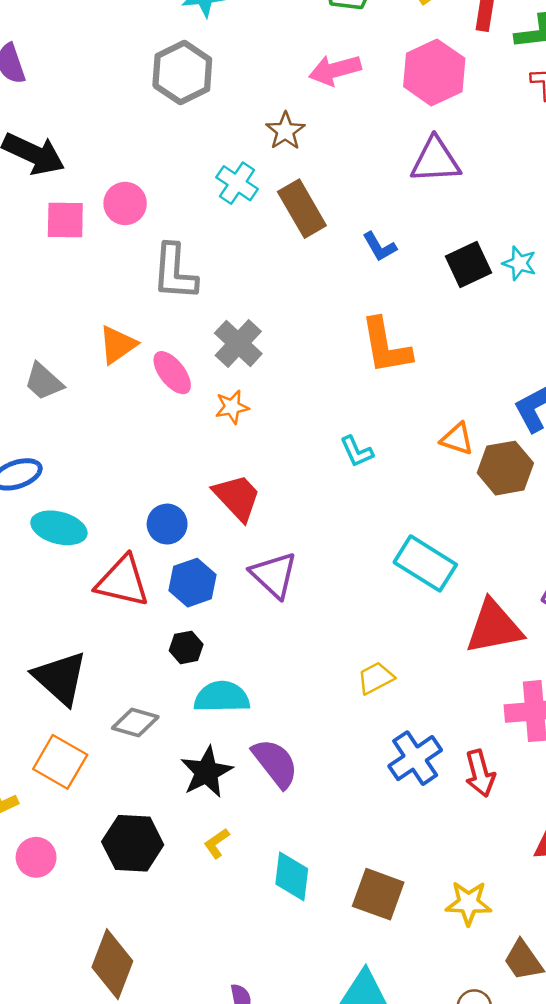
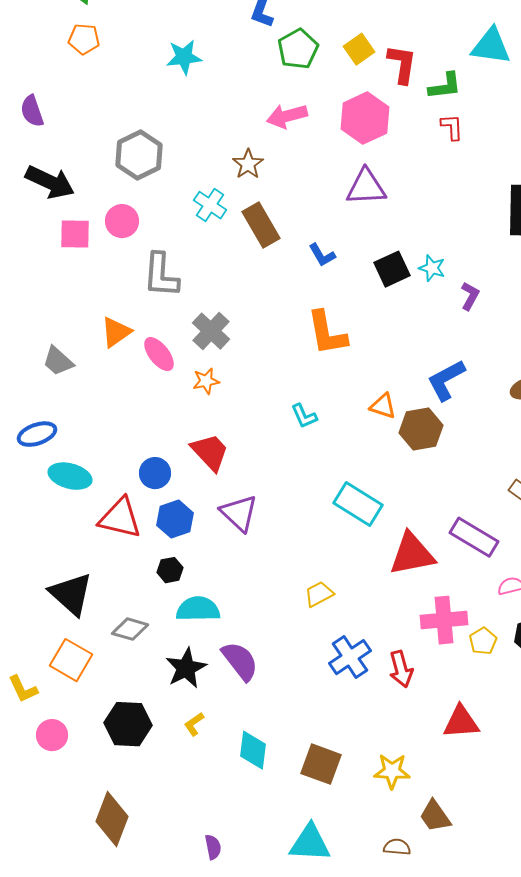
gray hexagon: (182, 72) -> (139, 155), moved

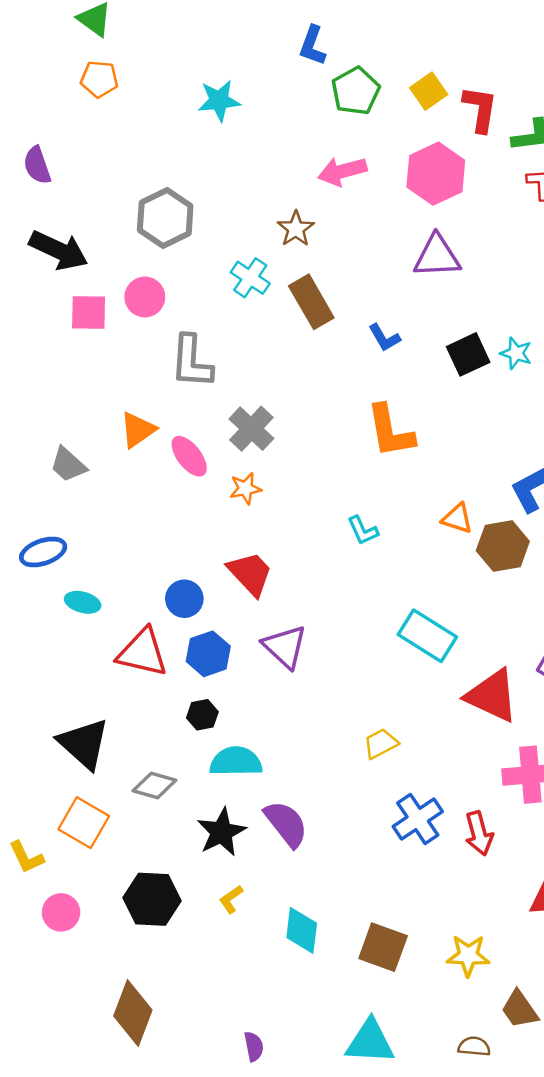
cyan ellipse: (70, 476) -> (83, 602), size x0.7
red triangle: (412, 554) -> (492, 696), turned 36

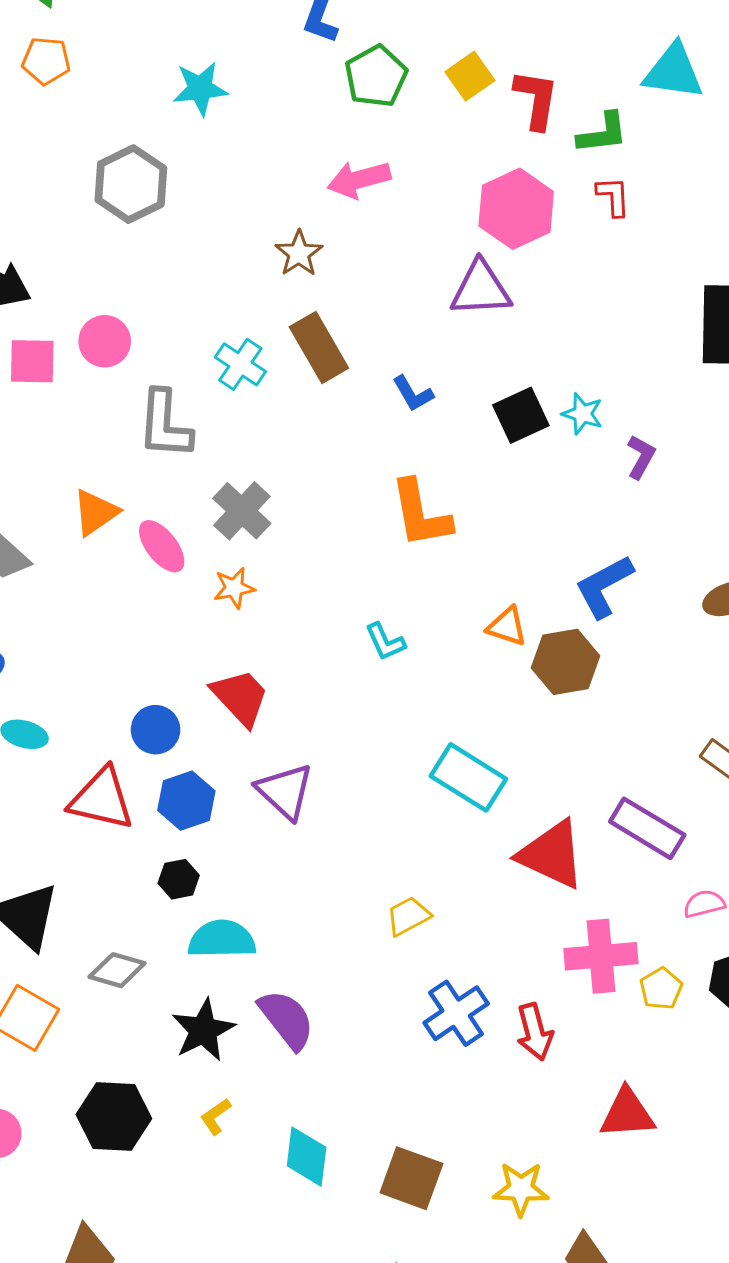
pink hexagon: (436, 174) -> (516, 209), moved
gray hexagon: (165, 218) -> (131, 184), moved
cyan cross: (250, 278) -> (240, 364), moved

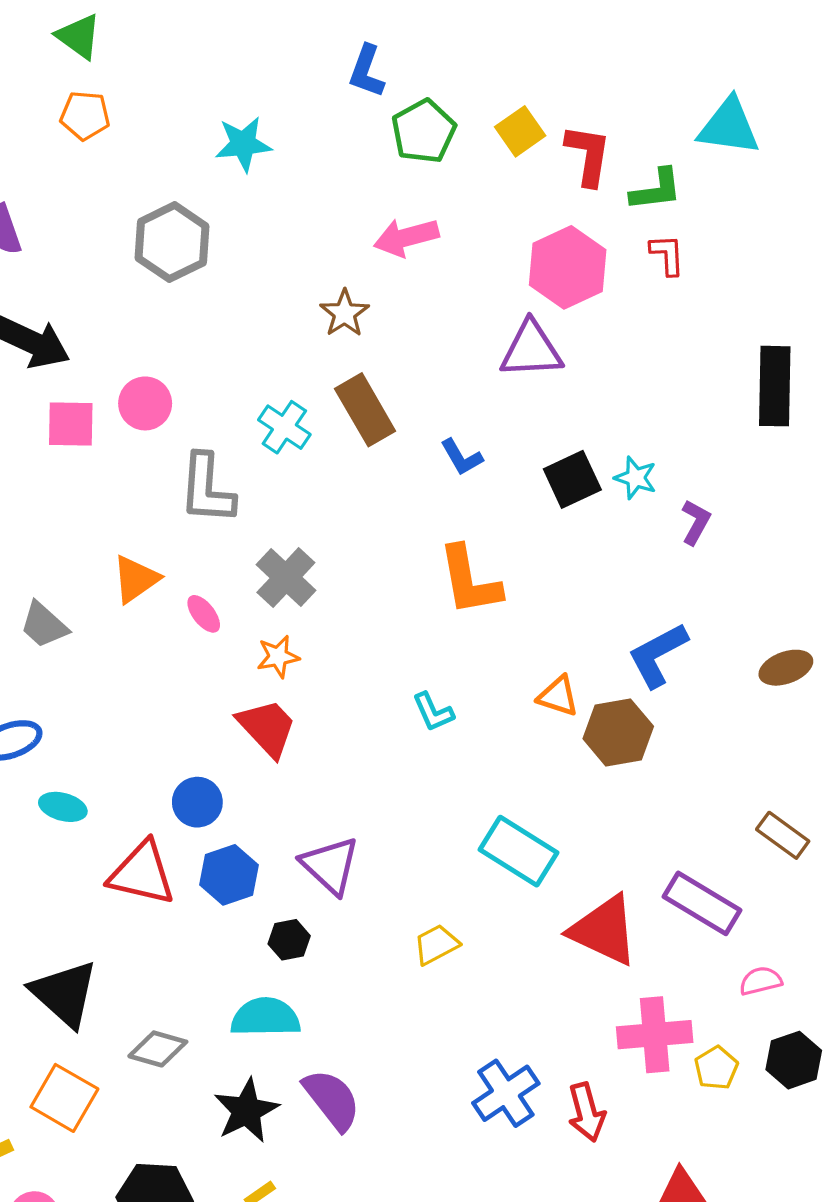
pink ellipse: (162, 546) -> (204, 614), size x0.7
red trapezoid: (240, 697) -> (267, 728), moved
black hexagon: (179, 879) -> (289, 940), moved
yellow trapezoid: (408, 916) -> (436, 945), moved

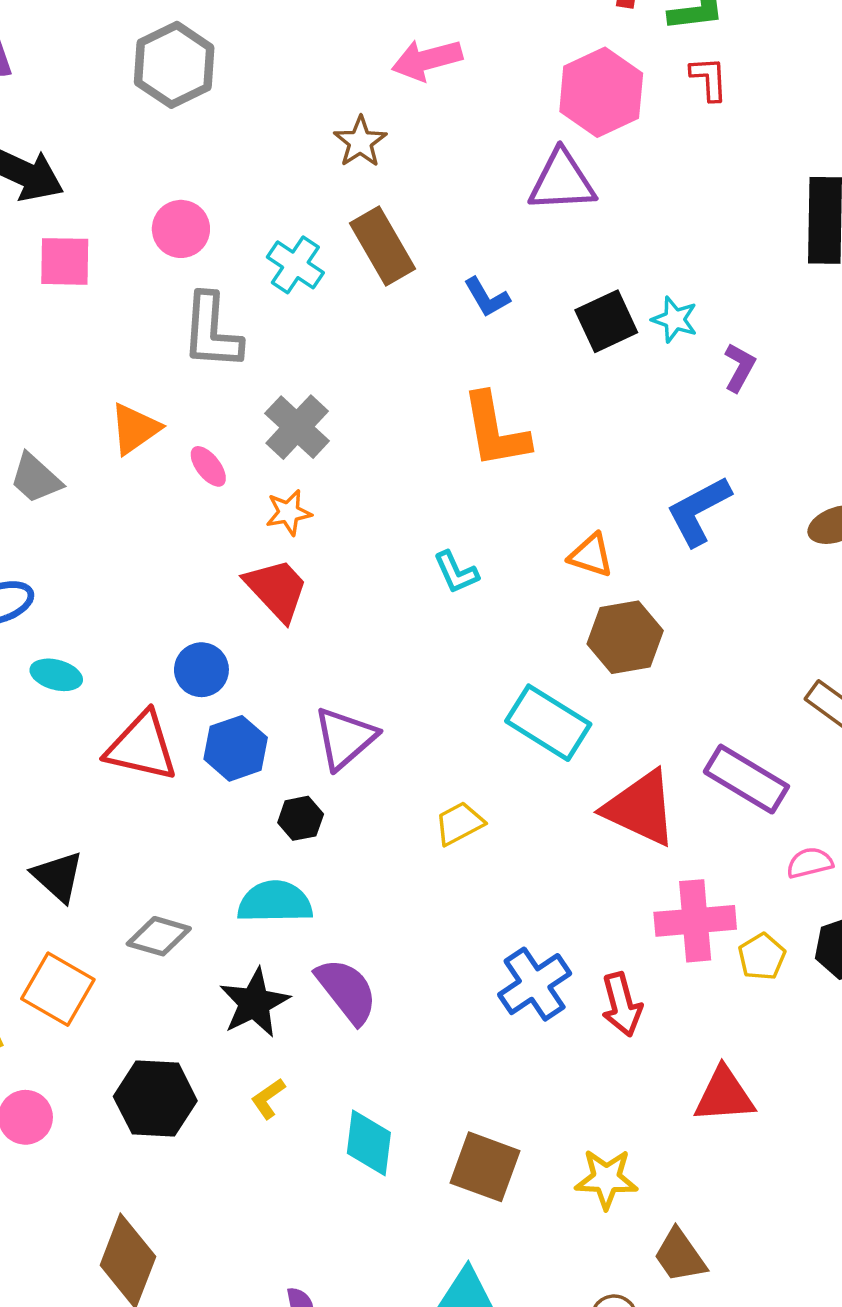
pink circle: (145, 403) -> (181, 229), moved
brown hexagon: (618, 733) -> (625, 637), moved
purple triangle: (330, 865) -> (345, 738), turned 36
black triangle: (64, 994) -> (58, 876), size x0.7

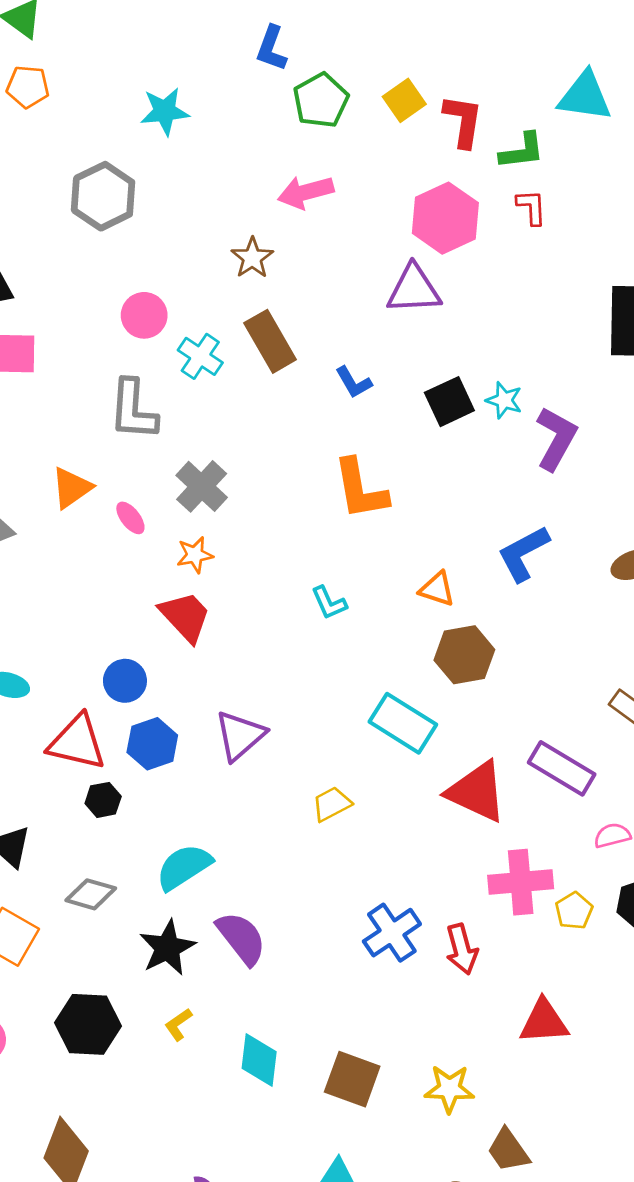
pink circle: (181, 229) -> (144, 315), moved
purple L-shape: (740, 367) -> (556, 439), size x1.6
black hexagon: (301, 818) -> (103, 800), moved
cyan semicircle: (275, 902) -> (184, 867), turned -32

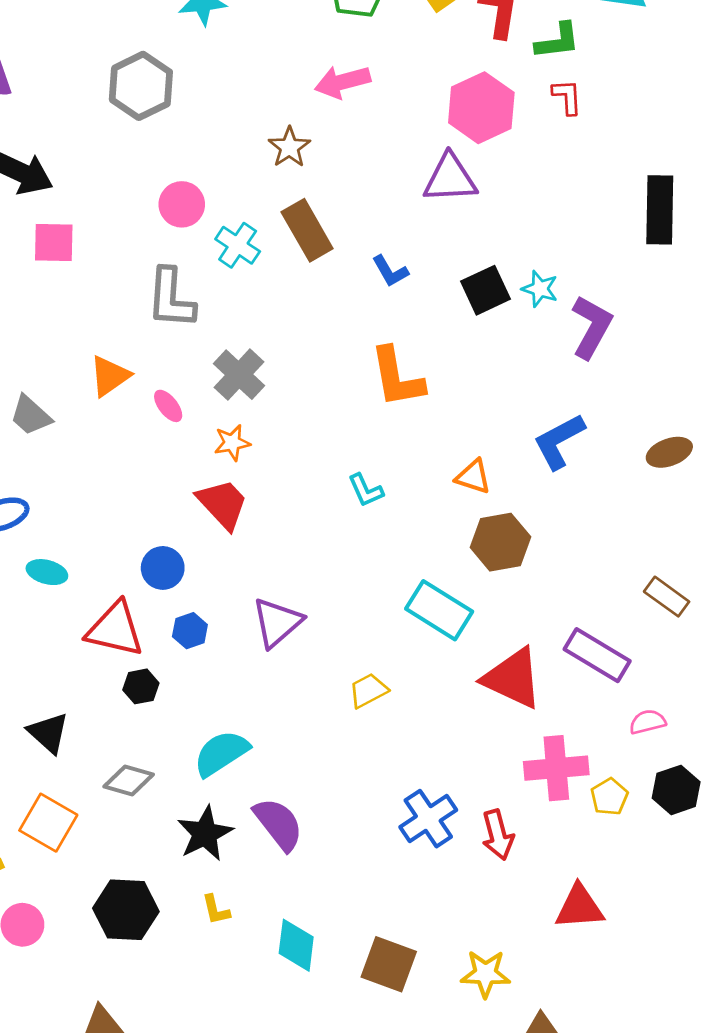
blue hexagon: (152, 744) -> (190, 631), size x0.7
yellow L-shape: (178, 1024) -> (216, 910), turned -68

